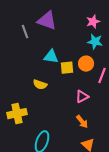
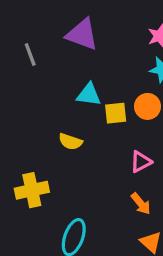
gray line: (25, 32) -> (30, 54), moved

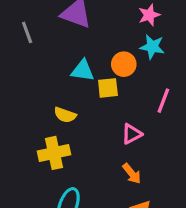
orange circle: (147, 106) -> (124, 64), moved
yellow cross: (32, 190) -> (54, 153), moved

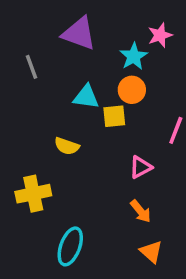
gray line: (27, 32) -> (32, 67), moved
cyan star: (152, 47) -> (134, 56), moved, turned 30
yellow cross: (54, 153) -> (33, 194), moved

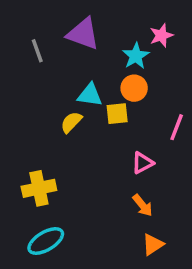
gray line: (32, 67) -> (37, 51), moved
yellow semicircle: (67, 146) -> (71, 122), moved, turned 115
cyan ellipse: (70, 246) -> (46, 241), moved, turned 39
orange triangle: (151, 252) -> (153, 244), turned 45

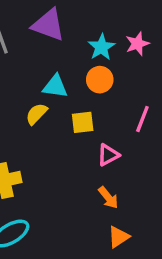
pink star: (161, 35) -> (137, 44), moved
yellow square: (117, 114) -> (83, 122), moved

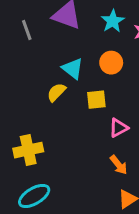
cyan star: (101, 47) -> (113, 21), moved
cyan triangle: (55, 86) -> (73, 69), turned 30

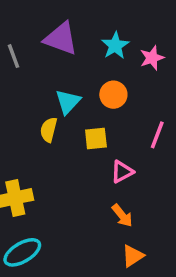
cyan triangle: (73, 69) -> (68, 102), turned 35
yellow semicircle: (56, 92) -> (49, 130), turned -30

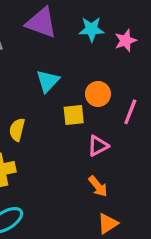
cyan star: (115, 46) -> (91, 29), turned 30
orange circle: (113, 95) -> (98, 94), moved
yellow semicircle: (49, 130) -> (17, 130), moved

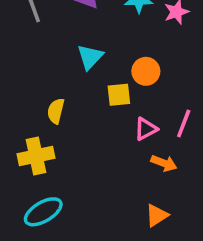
pink line: (130, 112) -> (184, 124), moved
orange arrow: (98, 186) -> (164, 163), moved, turned -30

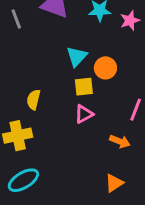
cyan triangle: (90, 57) -> (77, 56), moved
pink triangle: (146, 129) -> (84, 114), moved

